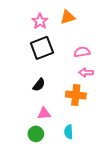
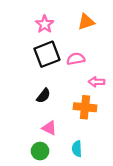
orange triangle: (68, 17) -> (86, 22), moved
pink semicircle: (82, 52) -> (76, 59), moved
pink triangle: (44, 113) -> (49, 128), turned 32

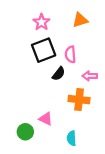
pink semicircle: (76, 59) -> (70, 54), turned -84
black semicircle: (43, 96) -> (59, 74), moved
green circle: (40, 151) -> (25, 132), moved

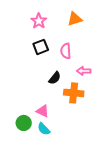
black square: (44, 50) -> (41, 47), size x0.7
black semicircle: (59, 74) -> (55, 78), moved
cyan semicircle: (72, 138) -> (44, 129), moved, turned -40

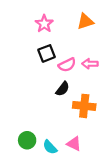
pink semicircle: (66, 51) -> (67, 65), moved, turned -112
pink arrow: (84, 71) -> (90, 64), moved
pink triangle: (43, 111) -> (74, 144), moved

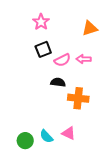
orange triangle: (85, 21) -> (90, 28), moved
black semicircle: (63, 89) -> (58, 82), turned -120
green circle: (27, 140) -> (25, 141), moved

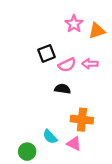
pink star: (41, 22) -> (74, 24), moved
orange cross: (78, 98) -> (82, 120), moved
cyan semicircle: (46, 136) -> (50, 137), moved

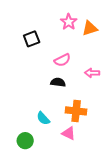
black square: (47, 53) -> (32, 39), moved
pink arrow: (90, 64) -> (92, 73), moved
cyan semicircle: (50, 137) -> (43, 118), moved

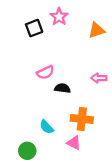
pink star: (69, 22) -> (59, 17), moved
black square: (32, 39) -> (34, 28), moved
pink semicircle: (62, 60) -> (45, 72), moved

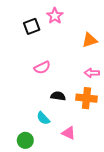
orange triangle: (97, 30) -> (90, 40), moved
black semicircle: (62, 88) -> (58, 96), moved
orange cross: (82, 119) -> (87, 98), moved

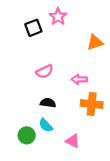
pink arrow: (92, 73) -> (79, 79), moved
black semicircle: (58, 96) -> (48, 103), moved
green circle: (25, 140) -> (27, 135), moved

